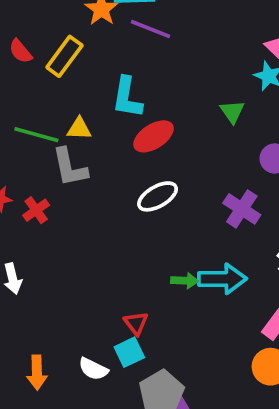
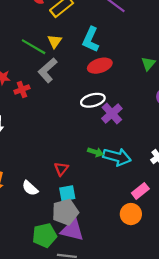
yellow triangle: (79, 129) -> (55, 41), moved, turned 48
gray L-shape: (70, 167) -> (48, 70), turned 45
purple cross: (242, 209) -> (112, 114), moved
cyan square: (129, 352) -> (67, 193), moved

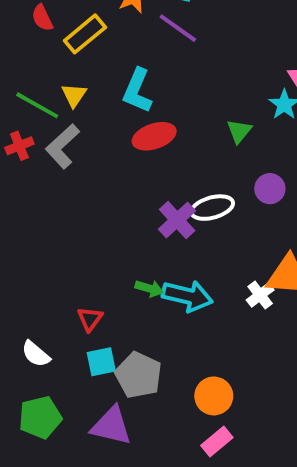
red cross: (22, 90) -> (19, 146), moved
white ellipse: (93, 100) -> (212, 208), moved
pink rectangle: (140, 191) -> (217, 441), moved
gray pentagon: (65, 212) -> (138, 375), moved, turned -30
green pentagon: (45, 235) -> (40, 417), moved

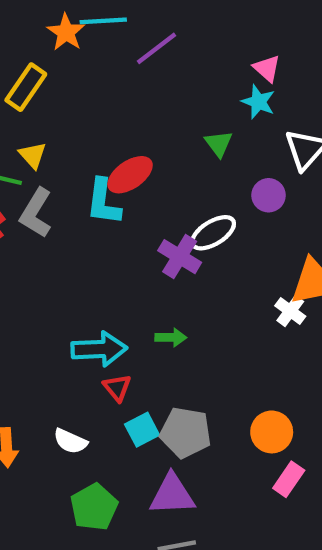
purple line: (178, 28) -> (157, 48), moved, turned -57
cyan L-shape: (137, 91) -> (103, 202), moved
cyan arrow: (187, 296) -> (99, 349), moved

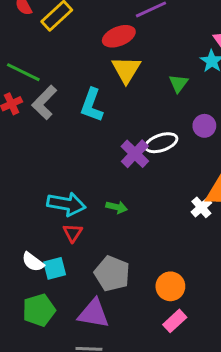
yellow triangle: (33, 155) -> (126, 70), moved, size x1.5
red ellipse: (130, 175) -> (119, 36), moved
cyan square: (142, 430) -> (55, 268), moved

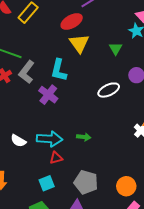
purple cross: (135, 154) -> (48, 95), moved
red triangle: (73, 233) -> (56, 158), turned 48
white semicircle: (33, 262) -> (18, 141), moved

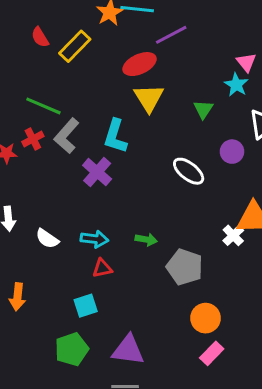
white ellipse: (109, 90) -> (189, 171), turned 60
cyan arrow: (49, 139) -> (94, 239), size x0.7
gray pentagon: (86, 182) -> (185, 267), moved

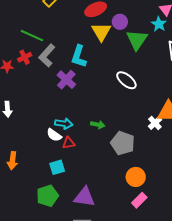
green triangle: (203, 109) -> (137, 40), size x1.6
purple circle: (232, 152) -> (120, 22), moved
white semicircle: (47, 239) -> (54, 135), moved

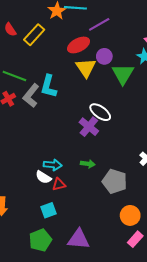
cyan L-shape: (79, 56) -> (49, 86), moved
purple cross: (66, 80) -> (89, 127), moved
white ellipse: (126, 80) -> (100, 112), moved

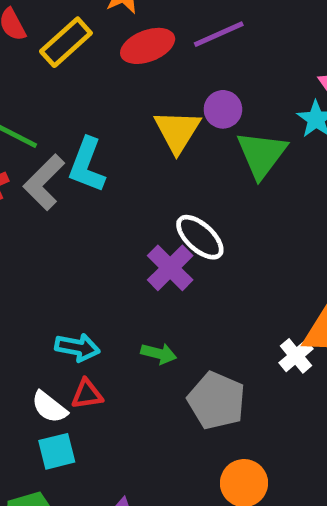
red ellipse: (79, 45) -> (148, 46), moved
white semicircle: (43, 177) -> (49, 407), moved

